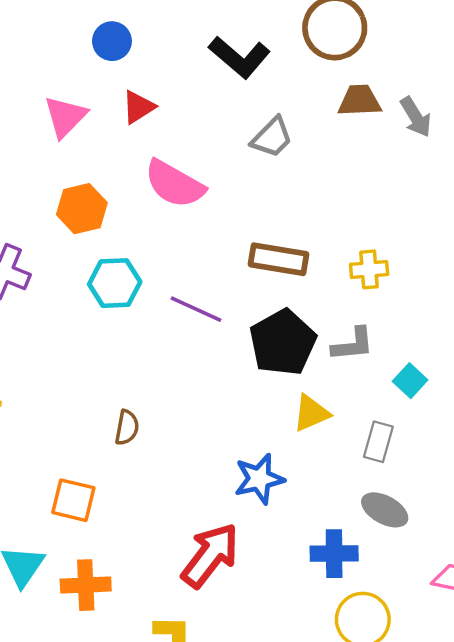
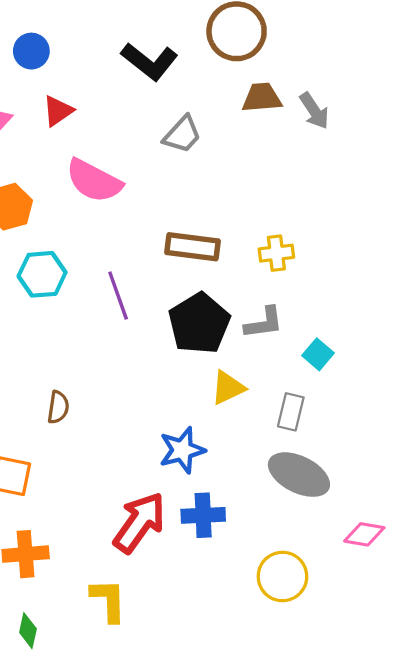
purple line: (196, 309) -> (118, 296), turned 48
gray ellipse: (385, 510) -> (299, 475), size x1.4
blue cross: (334, 554) -> (203, 515), moved

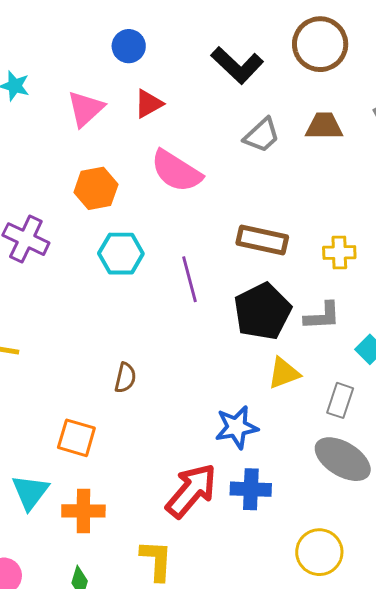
brown trapezoid: (262, 98) -> (324, 126), moved

